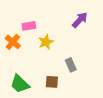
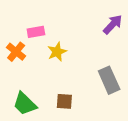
purple arrow: (80, 20) -> (113, 24), moved
gray rectangle: (71, 65) -> (109, 80), moved, size x1.5

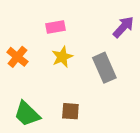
pink rectangle: (36, 32) -> (55, 27), moved
gray rectangle: (109, 80) -> (104, 68), moved

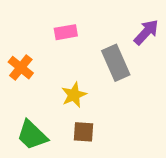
yellow star: (62, 57) -> (74, 95), moved
gray rectangle: (104, 68) -> (116, 63), moved

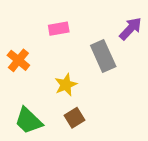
brown square: (84, 132) -> (74, 118), turned -36

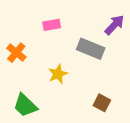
gray rectangle: (103, 56) -> (91, 49), turned -44
brown square: (74, 118) -> (102, 103), moved, turned -30

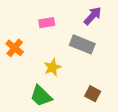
purple arrow: (114, 25) -> (93, 16), moved
green trapezoid: (25, 105) -> (41, 96), moved

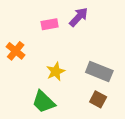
purple arrow: (93, 16) -> (79, 17), moved
gray rectangle: (82, 44) -> (99, 71), moved

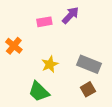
brown square: (98, 99) -> (88, 89), turned 32

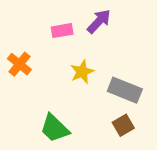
yellow star: (50, 64) -> (82, 72), moved

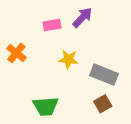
yellow star: (82, 72) -> (68, 59), turned 30
green trapezoid: (55, 128) -> (46, 106), turned -48

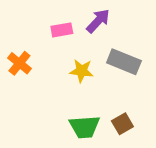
gray rectangle: (104, 75) -> (124, 62), moved
green trapezoid: (46, 106) -> (85, 127), moved

